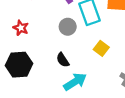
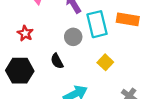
black semicircle: (63, 60) -> (57, 61), moved

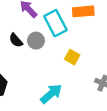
black semicircle: (57, 61) -> (16, 40), moved

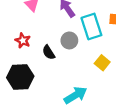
black semicircle: (16, 40) -> (49, 52), moved

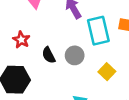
gray circle: (69, 40) -> (75, 55), moved

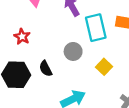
black semicircle: (49, 55) -> (46, 69), moved

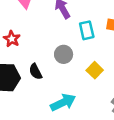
cyan rectangle: (96, 28) -> (87, 30), size x0.7

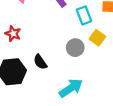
gray circle: (64, 54) -> (75, 48), moved
yellow square: (95, 70) -> (97, 38), moved

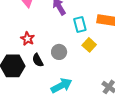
red star: (13, 34) -> (28, 39), moved
gray circle: (75, 48) -> (59, 52), moved

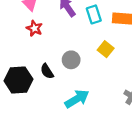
cyan rectangle: (80, 25) -> (94, 14), moved
red star: (28, 39) -> (34, 28), moved

